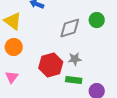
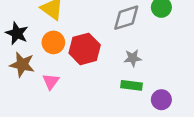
red hexagon: (51, 65) -> (85, 49), moved

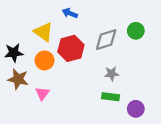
black star: (17, 33) -> (14, 53), turned -30
red hexagon: (85, 49) -> (71, 48), moved

